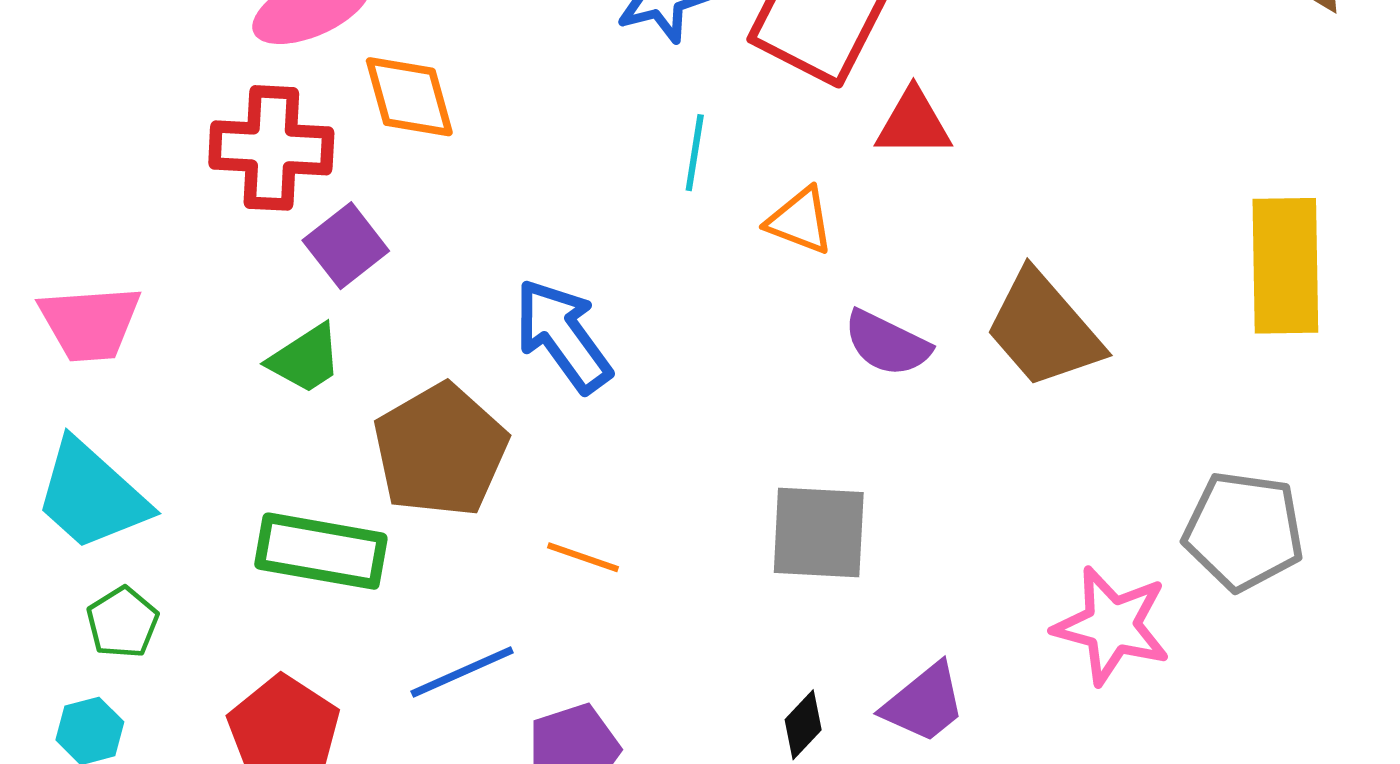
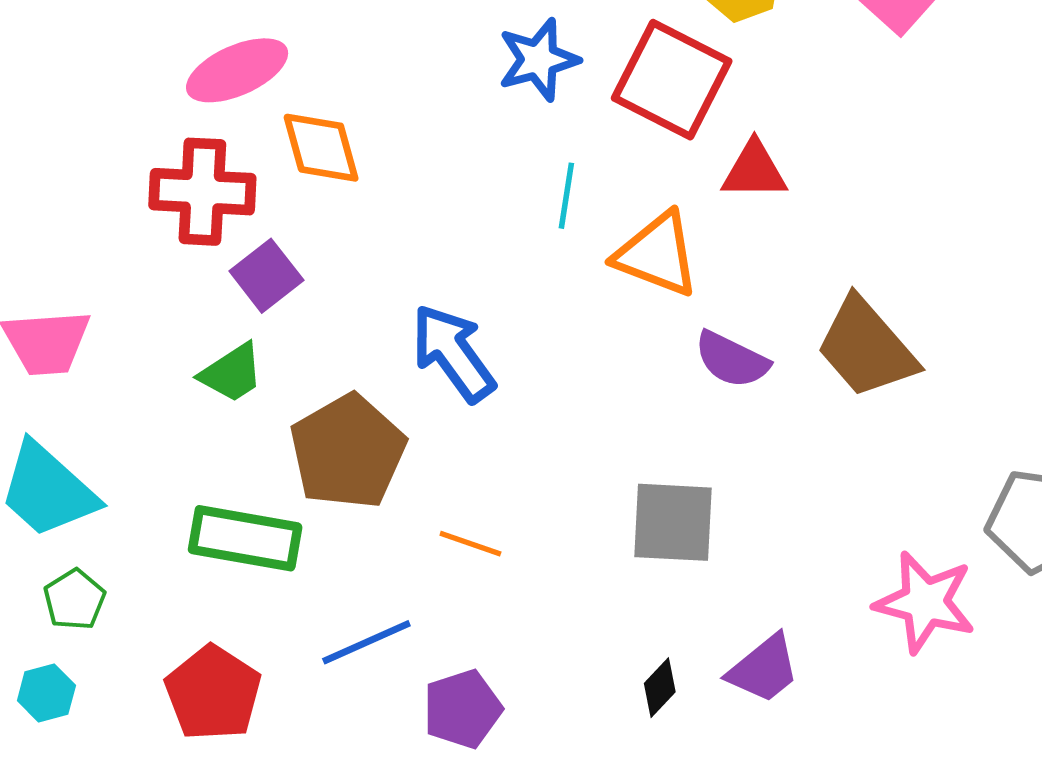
orange triangle: (800, 221) -> (657, 254), size x1.5

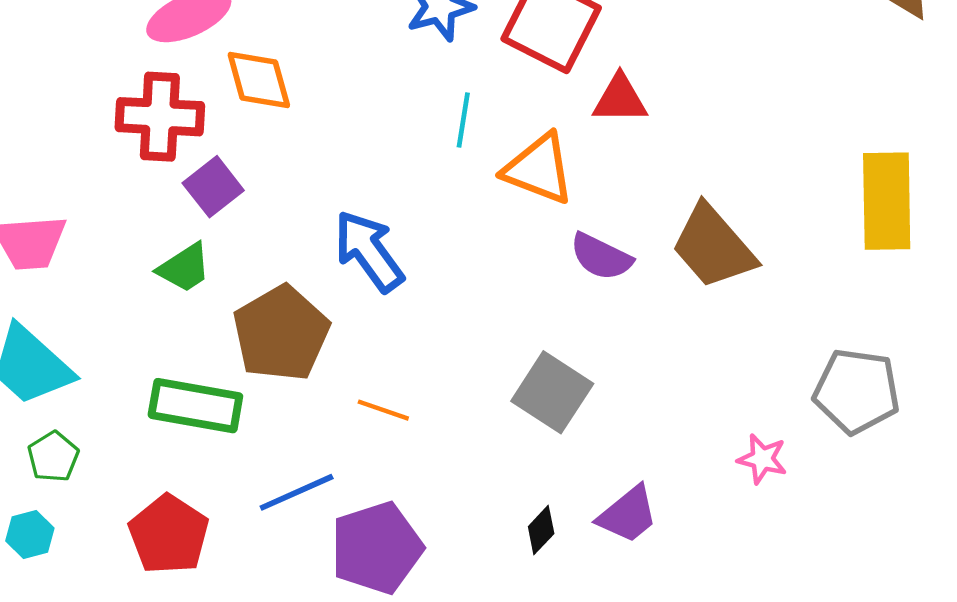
gray square: (673, 522) -> (552, 392), turned 30
pink star: (925, 602) -> (762, 459), size x0.6
purple pentagon: (462, 709) -> (377, 548), size x1.4

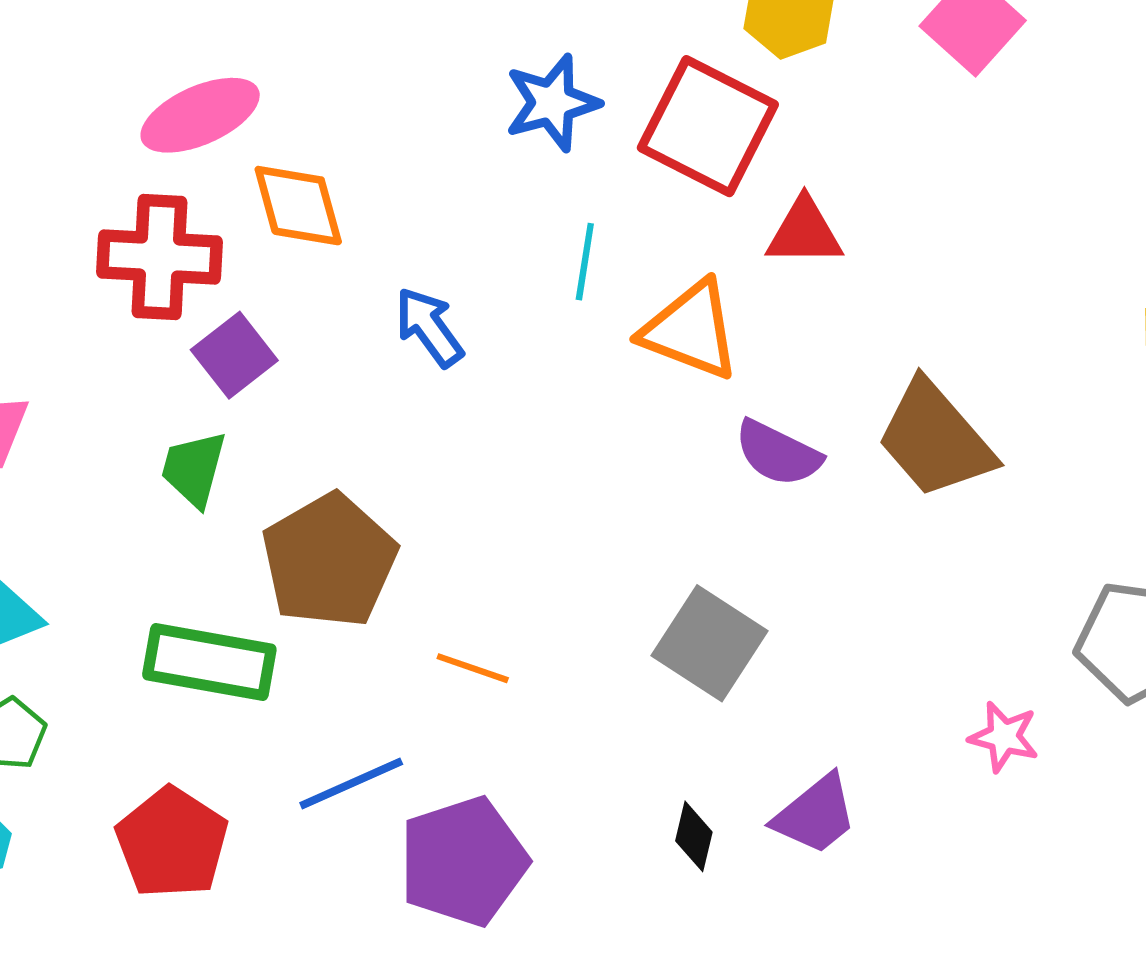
blue arrow: (369, 251) -> (429, 327), moved, size x0.7
green trapezoid: (184, 268) -> (194, 469), turned 138
black diamond: (541, 530) -> (694, 836), turned -30

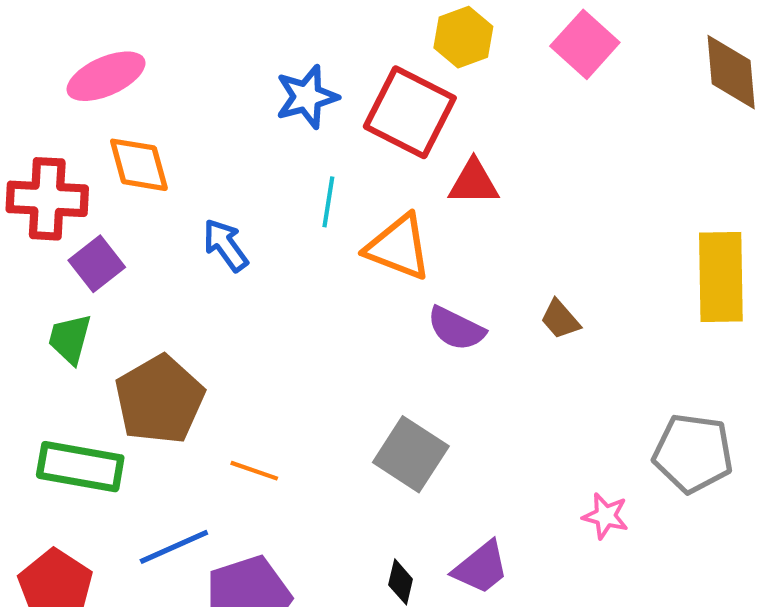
pink ellipse: (200, 115) -> (106, 76), moved
brown trapezoid: (935, 439) -> (560, 319), size x0.5

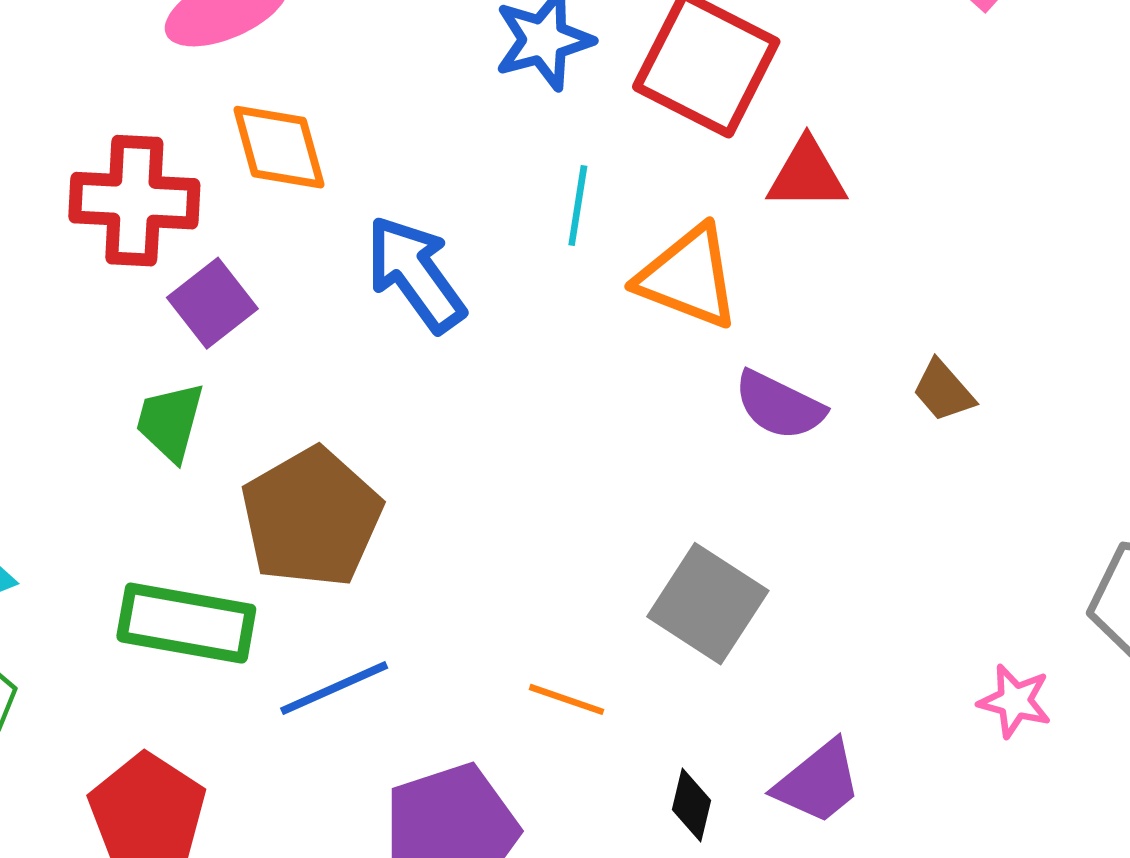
blue arrow: (225, 245) -> (415, 274), size x1.4
orange line: (254, 471) -> (566, 699), moved
blue line: (174, 547) -> (334, 688), moved

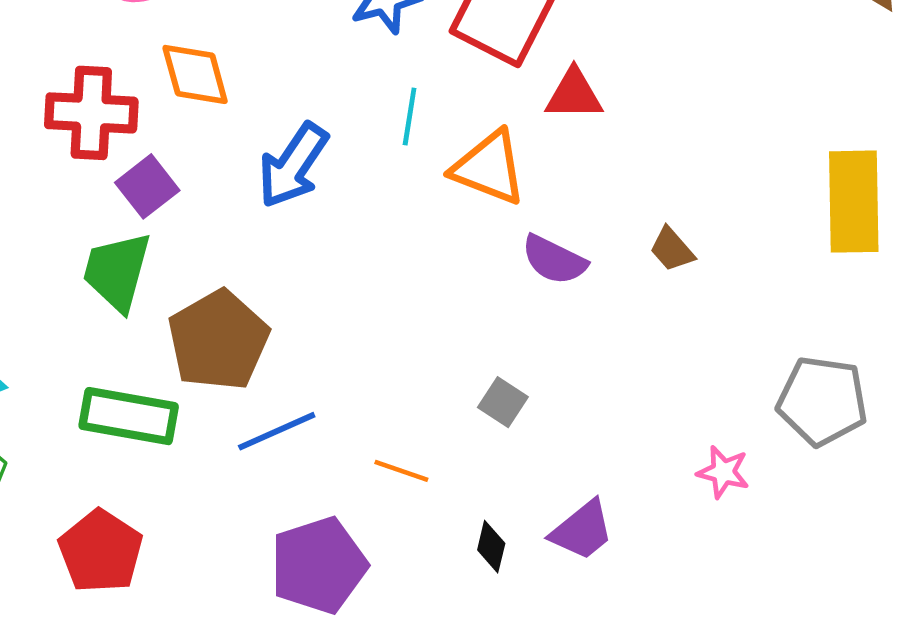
blue arrow: (415, 274) -> (293, 165), turned -110
green trapezoid: (170, 422) -> (117, 271), size x1.4
gray square: (708, 604) -> (503, 402), size x0.6
blue line: (334, 688) -> (277, 431), moved

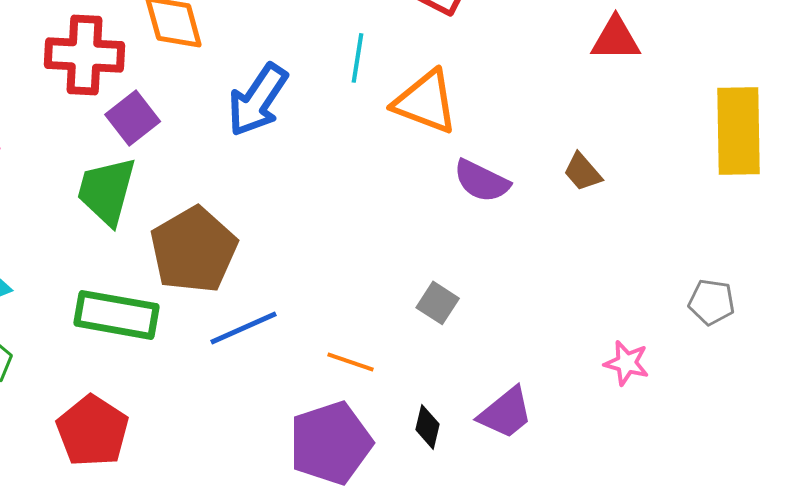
red triangle: (574, 94) -> (616, 39), moved
gray pentagon: (822, 401) -> (712, 302), size x0.6
purple pentagon: (319, 565) -> (331, 443), moved

